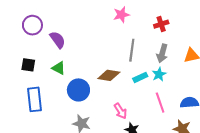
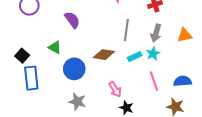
purple semicircle: (58, 40) -> (72, 20), moved
black square: (28, 65) -> (22, 56), moved, turned 32

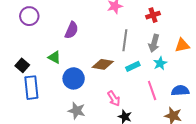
purple semicircle: (72, 20) -> (72, 30), turned 60
cyan star: (153, 54) -> (160, 63), moved

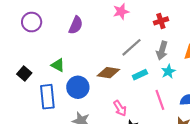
purple semicircle: (72, 30) -> (76, 25), moved
gray line: (125, 40) -> (132, 47), turned 40
blue rectangle: (31, 88) -> (47, 97), moved

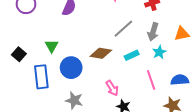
green triangle: (58, 65) -> (52, 46), turned 32

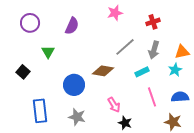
green triangle: (52, 46) -> (48, 52), moved
cyan star: (159, 52) -> (175, 70), moved
cyan rectangle: (132, 55) -> (142, 72), moved
blue rectangle: (41, 77) -> (40, 111), moved

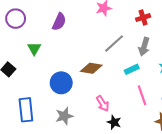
gray star: (77, 117) -> (64, 116), turned -30

